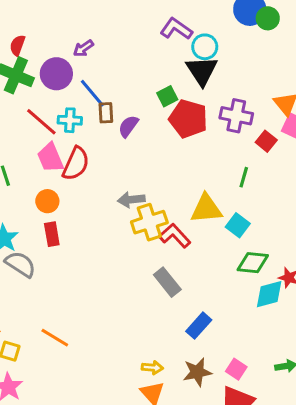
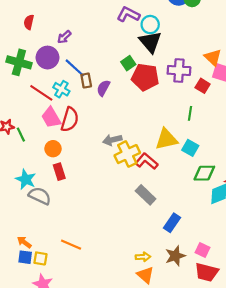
red semicircle: (17, 45) -> (29, 22), moved
cyan cross: (70, 120) -> (61, 89), turned 35

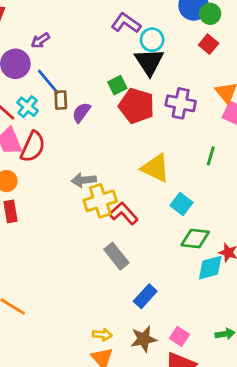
red square: (203, 86) -> (209, 44), moved
green line: (190, 113) -> (211, 156), moved
yellow triangle: (166, 139) -> (156, 168), moved, turned 30

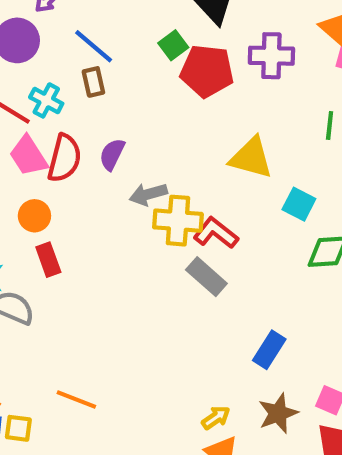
blue line: (48, 82) -> (94, 46), moved
purple semicircle: (81, 112) -> (112, 154), moved
yellow cross: (100, 201) -> (178, 221), turned 32
gray rectangle: (116, 256) -> (206, 277), moved
yellow arrow: (102, 335) -> (216, 418), turned -30

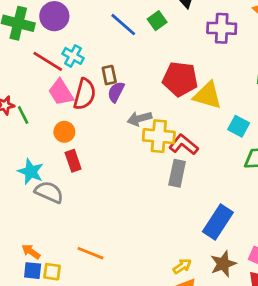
blue line: (94, 46) -> (123, 25), moved
red pentagon: (207, 71) -> (180, 79), moved
brown rectangle: (93, 82) -> (109, 75), moved
gray rectangle: (206, 277) -> (177, 173), turned 60
blue rectangle: (269, 350) -> (218, 222), size x1.4

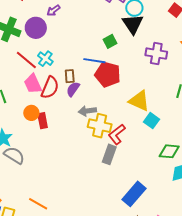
blue line: (123, 25) -> (94, 61), moved, turned -40
red pentagon: (180, 79) -> (108, 74), moved
cyan square: (239, 126) -> (152, 121), moved
red L-shape: (184, 145) -> (117, 134), turned -85
red rectangle: (73, 161) -> (43, 121), moved

